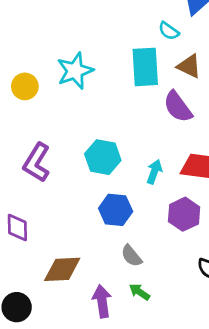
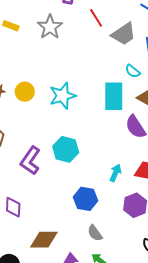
yellow circle: (25, 86) -> (25, 92), moved
cyan hexagon: (103, 157) -> (66, 149), moved

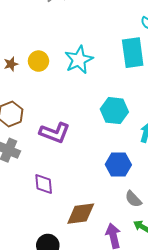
cyan hexagon: (66, 149) -> (114, 111), moved
purple L-shape: (30, 161) -> (55, 133), turned -96

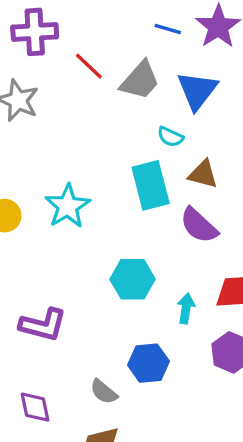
gray semicircle: (133, 199) -> (104, 392), moved

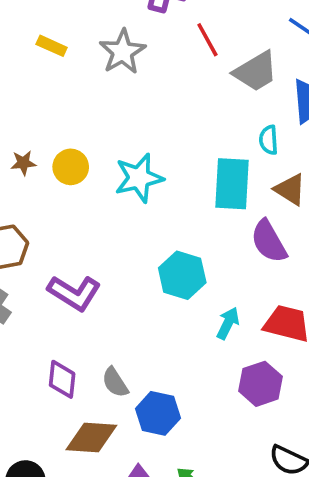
cyan semicircle: (170, 137) -> (269, 140), turned 44
blue hexagon: (148, 363) -> (158, 413), moved
purple diamond: (35, 407) -> (62, 379), moved

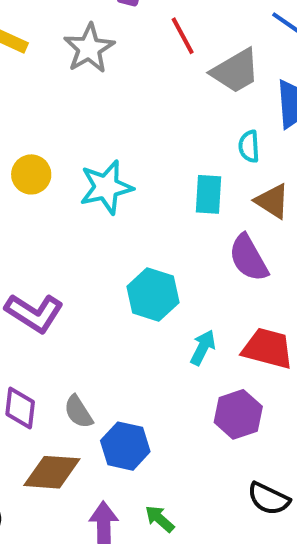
cyan rectangle: (232, 184) -> (208, 194), size x0.7

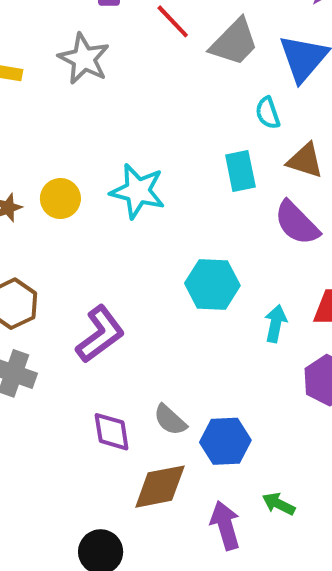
cyan star: (106, 187) -> (138, 191), turned -30
purple L-shape: (34, 313) -> (100, 334), turned -54

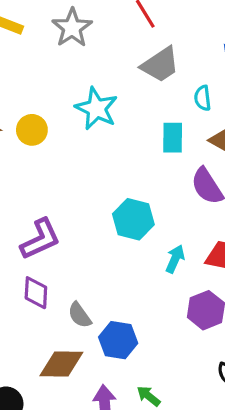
gray trapezoid: (234, 42) -> (160, 65), moved
cyan star: (138, 191) -> (96, 108), moved
purple diamond: (112, 432) -> (36, 293), moved

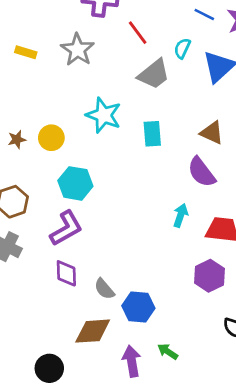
cyan semicircle: (203, 98) -> (182, 48), moved, turned 36
cyan rectangle: (173, 138) -> (152, 134), moved
cyan hexagon: (133, 219) -> (75, 183), moved
cyan arrow: (175, 259) -> (181, 215), moved

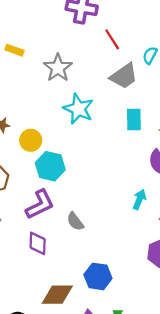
gray star: (78, 50) -> (58, 68), moved
cyan rectangle: (152, 134) -> (134, 120), moved
yellow circle: (51, 138) -> (31, 140), moved
gray semicircle: (104, 289) -> (75, 221), moved

